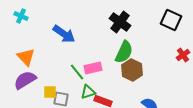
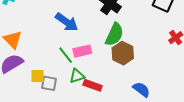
blue arrow: (64, 34) -> (67, 22), moved

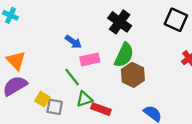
blue arrow: (67, 22) -> (73, 42), size x0.7
pink rectangle: (82, 51) -> (90, 59), moved
yellow square: (38, 76) -> (42, 99), turned 32

